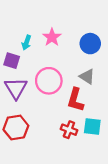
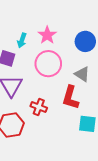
pink circle: (49, 81) -> (48, 64), moved
red cross: (69, 130) -> (39, 107), moved

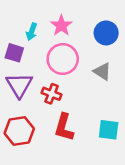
red L-shape: (70, 97) -> (64, 127), moved
red cross: (39, 107) -> (52, 94), moved

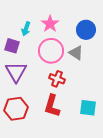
gray triangle: (102, 71) -> (76, 53), moved
red cross: (52, 94) -> (57, 79), moved

